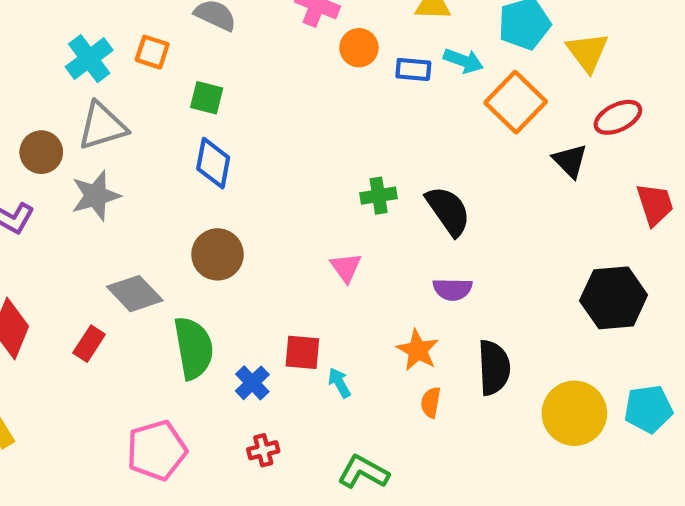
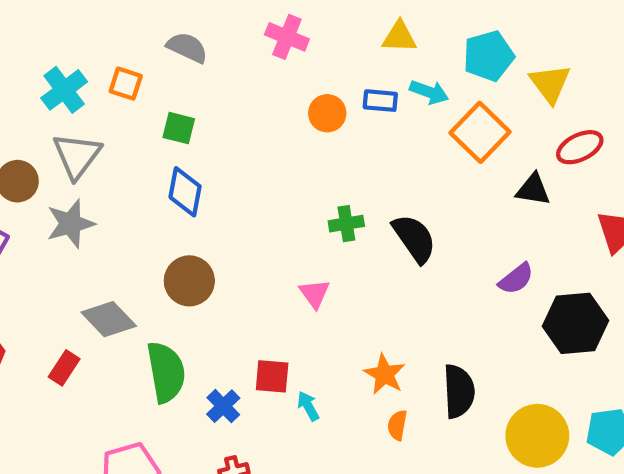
orange circle: (359, 48) -> (327, 113), moved
gray triangle: (102, 126) -> (77, 156), turned -36
black triangle: (570, 161) -> (533, 190), turned -36
purple semicircle: (453, 289) -> (516, 279), moved, turned -39

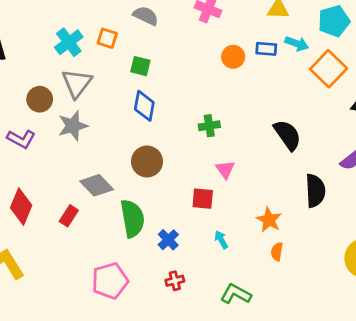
green cross: (346, 224) -> (209, 126), moved
red square: (272, 376) -> (203, 199), moved
black semicircle: (459, 391) -> (315, 191), moved

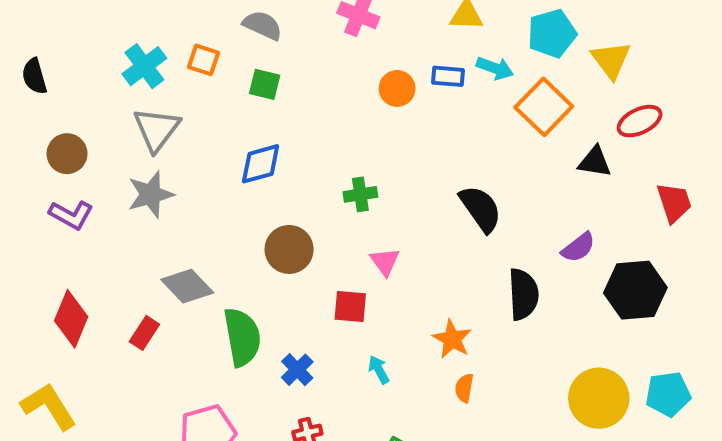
green square: (140, 66) -> (265, 84), moved
brown circle: (40, 99) -> (67, 154), moved
blue diamond: (144, 106) -> (261, 164), turned 64
brown circle: (147, 161) -> (289, 249), moved

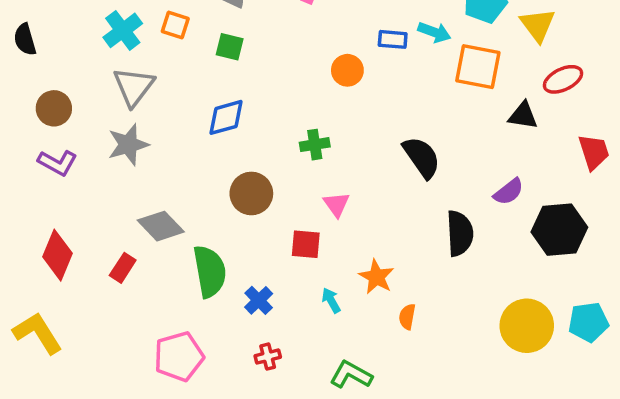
orange circle: (397, 88) -> (347, 70), moved
orange square: (544, 107) -> (478, 67), turned -33
orange star: (452, 339) -> (376, 277), moved

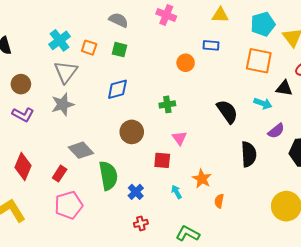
orange square: (175, 25) -> (89, 48), moved
cyan arrow: (434, 32) -> (263, 103), moved
pink pentagon: (179, 357) -> (69, 205), moved

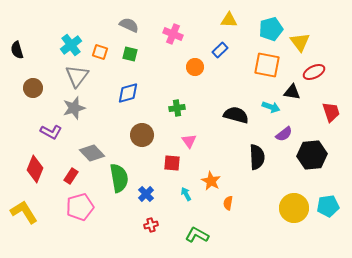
pink cross: (166, 15) -> (173, 34), moved
blue rectangle: (211, 45) -> (220, 50), turned -49
black semicircle: (227, 112) -> (236, 115), turned -40
purple L-shape: (23, 115) -> (51, 132), moved

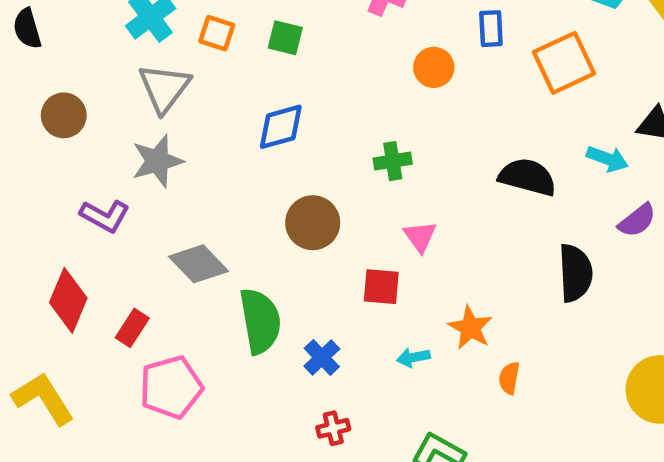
blue rectangle: (220, 50) -> (491, 29), turned -49
orange square: (267, 65) -> (564, 63), moved, turned -36
red rectangle: (71, 176) -> (132, 328), moved
cyan arrow: (186, 194) -> (413, 357), turned -72

